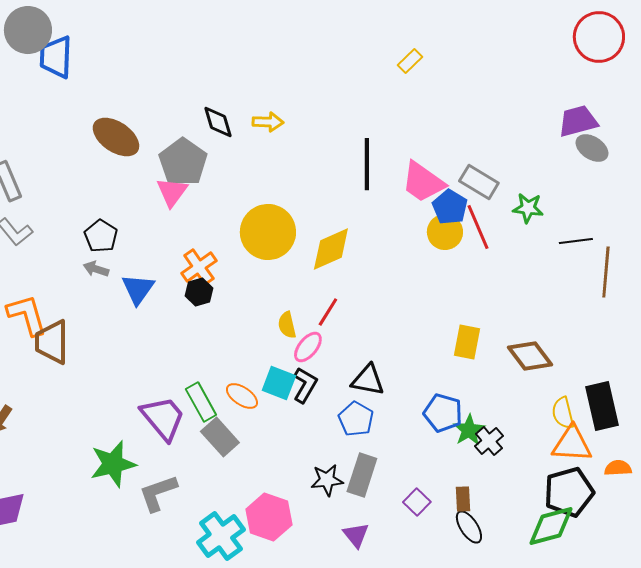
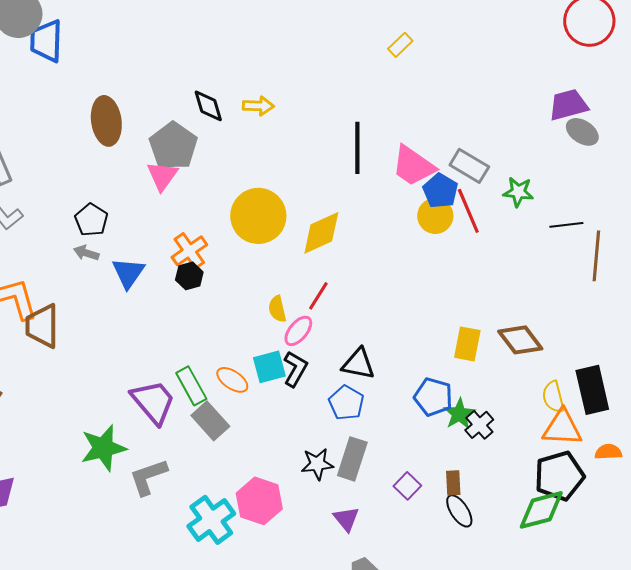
brown ellipse: (116, 137) -> (106, 121), turned 48
yellow rectangle: (467, 342) -> (467, 344), moved
cyan square: (279, 383) -> (269, 367), turned -36

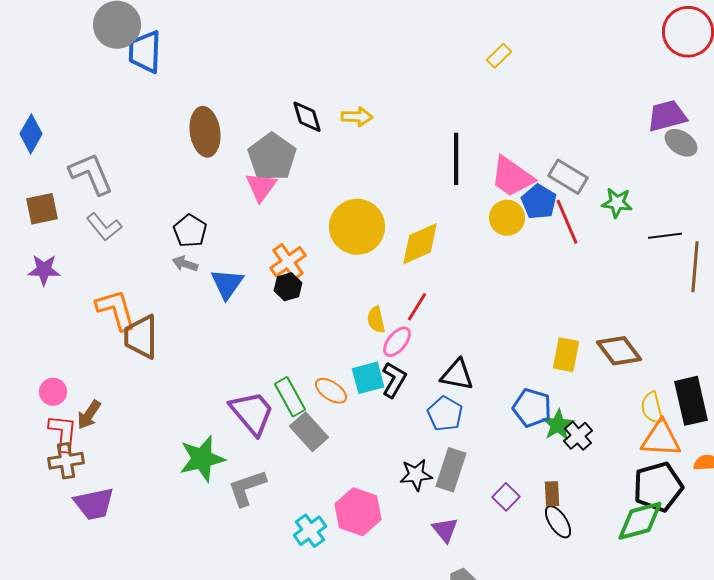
yellow circle: (435, 216) -> (507, 218), moved
cyan cross: (211, 520) -> (310, 531), size x0.7

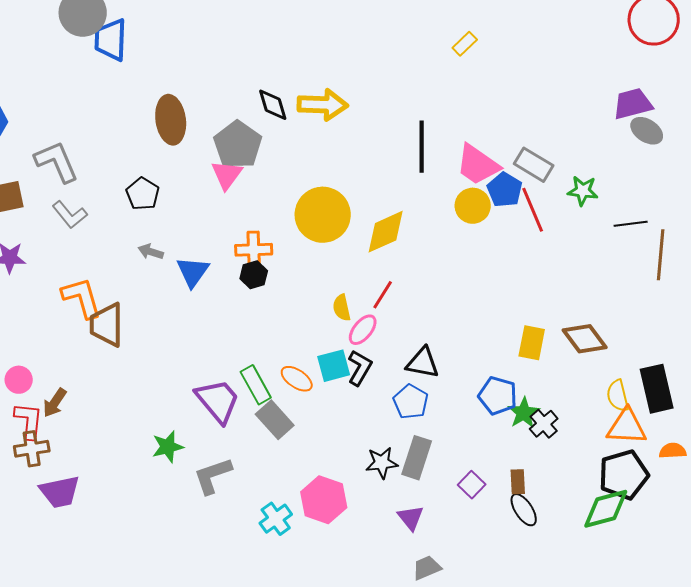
yellow arrow: (357, 117) -> (323, 105), size x1.6
black pentagon: (190, 231) -> (143, 194), moved
orange cross: (288, 262) -> (254, 250), turned 33
green star: (202, 459) -> (168, 447), size x0.7

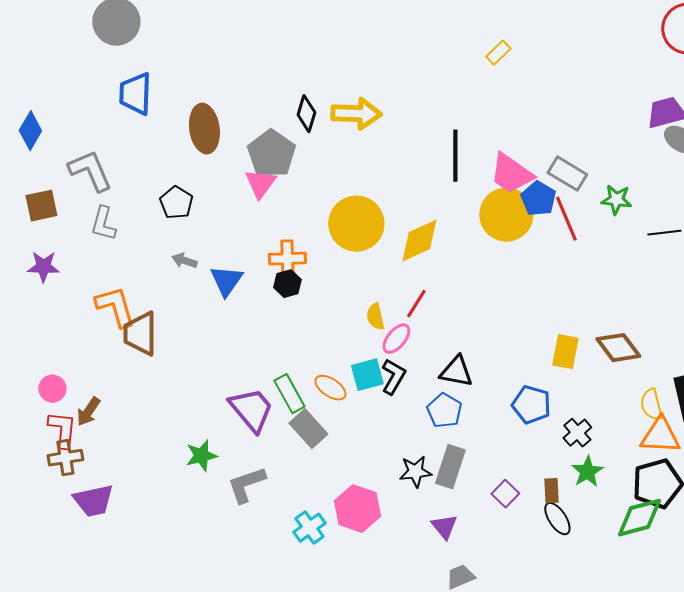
blue trapezoid: (111, 40) -> (135, 94), moved
black diamond: (273, 105) -> (306, 114), turned 33
yellow circle: (473, 206) -> (506, 215), size x1.5
gray L-shape: (70, 215) -> (103, 224), turned 54
green star: (524, 413) -> (587, 472), moved

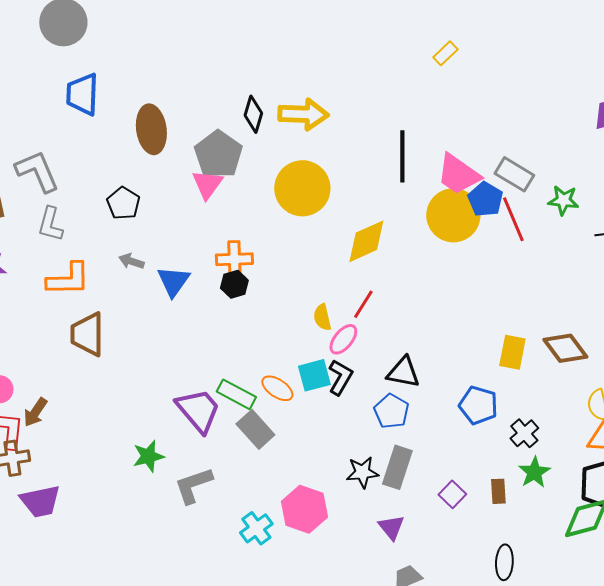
yellow circle: (356, 224) -> (302, 188), moved
orange L-shape: (115, 307) -> (68, 279), moved, turned 105
green rectangle: (289, 394) -> (236, 394), turned -33
black ellipse: (557, 519) -> (504, 562), moved, turned 36

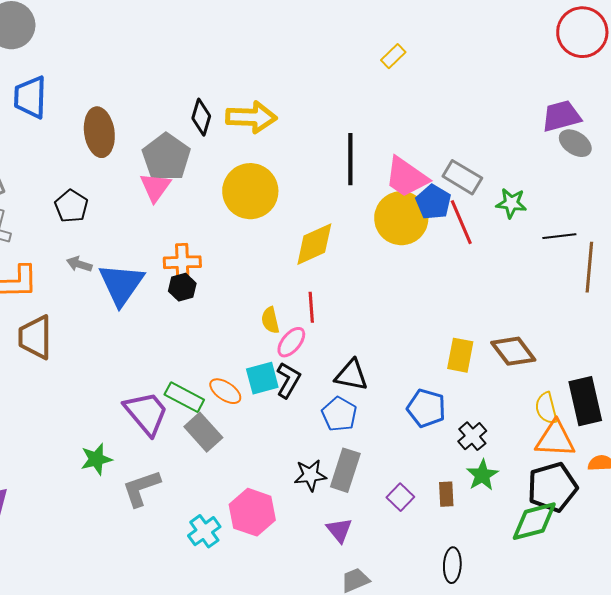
blue triangle: (173, 281) -> (121, 284), size x1.4
red line: (363, 304) -> (311, 307), turned -36

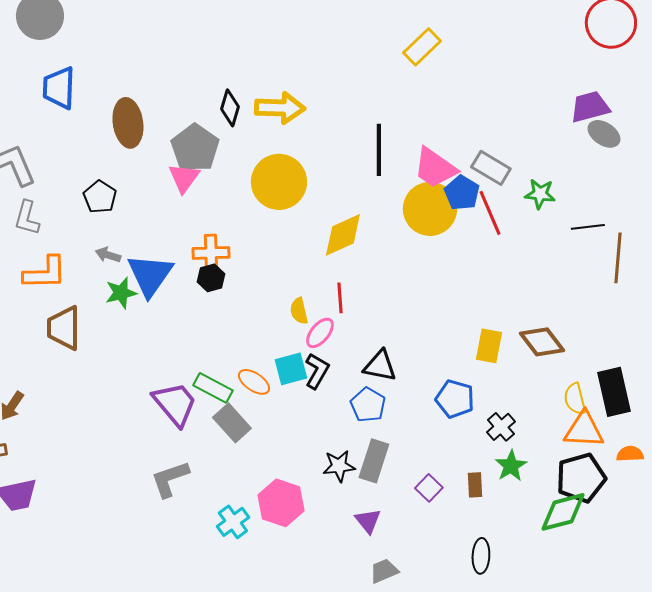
yellow rectangle: (393, 56) -> (422, 47), size x1.5
green star: (96, 459) -> (121, 293), moved

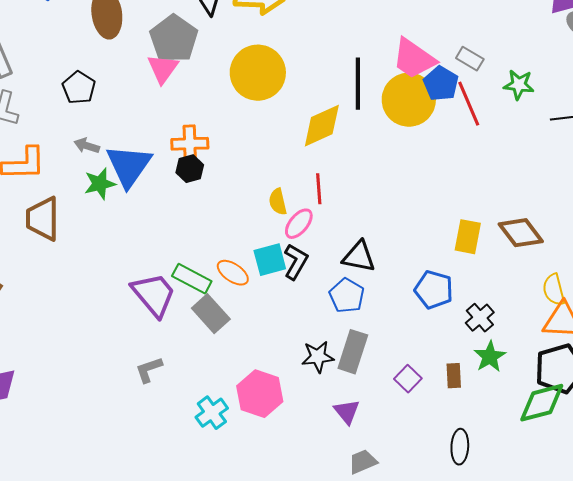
black line: (379, 150) -> (358, 84), moved
gray rectangle: (491, 168) -> (470, 59), size x0.7
gray L-shape: (170, 479) -> (149, 370), size x0.7

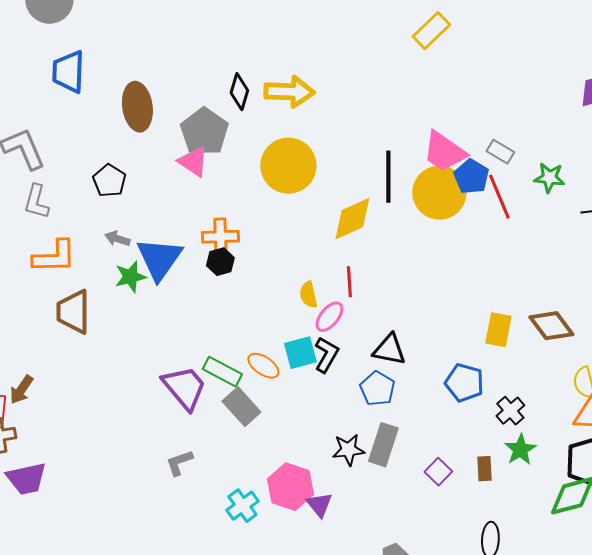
pink triangle: (163, 69) -> (193, 162), turned -32
purple triangle: (347, 412) -> (319, 505), moved

